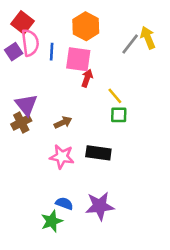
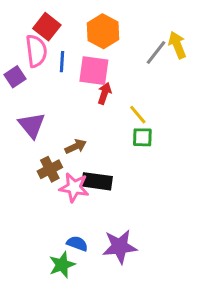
red square: (23, 22) -> (47, 27), moved
purple square: (14, 52) -> (15, 77), moved
brown cross: (21, 122) -> (50, 169), moved
black rectangle: (98, 153) -> (97, 181), moved

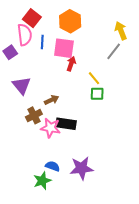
gray line: (156, 52) -> (114, 51), moved

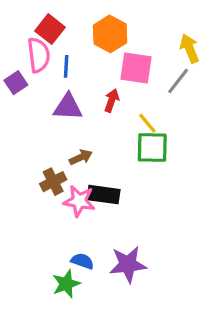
pink square: (64, 48) -> (136, 68), moved
purple triangle: (22, 85) -> (68, 107), moved, turned -48
green square: (97, 94) -> (152, 148), size x1.5

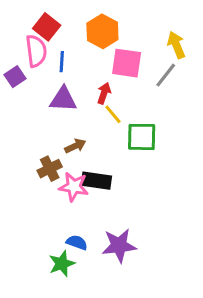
yellow line: (147, 123) -> (113, 114), moved

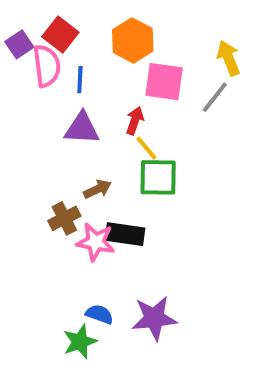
purple square: (15, 77) -> (19, 44), moved
green square: (142, 137) -> (158, 177), moved

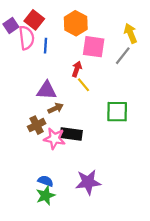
purple triangle: (82, 128) -> (47, 90), moved
green square: (158, 177) -> (117, 112), moved
blue semicircle: (99, 314) -> (45, 181), moved

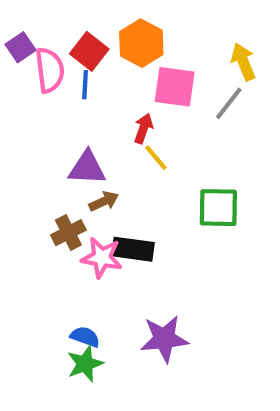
red square: (34, 20) -> (89, 51), moved

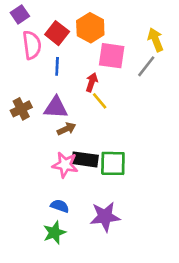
purple square: (21, 47) -> (20, 14), moved
blue line: (85, 85) -> (57, 66), moved
green square: (218, 208) -> (113, 163), moved
brown cross: (68, 233) -> (21, 109), moved
blue semicircle: (85, 337) -> (60, 206), moved

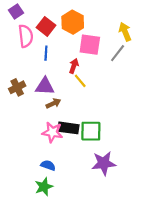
purple star: (105, 217) -> (104, 163), moved

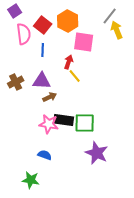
gray line: (118, 53) -> (110, 16), moved
purple star: (104, 163) -> (97, 153), turned 30
green star: (44, 187) -> (31, 180), moved, turned 30

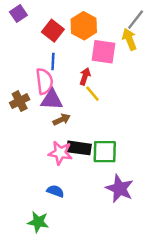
yellow arrow: (117, 30) -> (129, 39), moved
pink semicircle: (24, 34) -> (44, 81), moved

